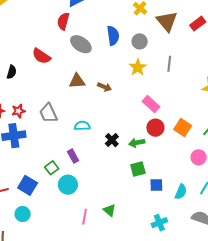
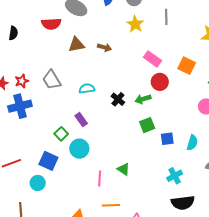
red semicircle: (41, 56) -> (51, 24), moved, turned -30
black semicircle: (12, 72) -> (13, 33), moved
orange square: (183, 128) -> (187, 66), moved
blue square: (28, 185) -> (48, 161), moved

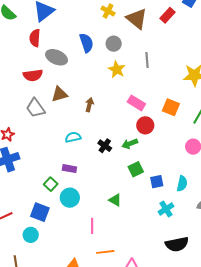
brown arrow: (104, 47) -> (89, 105), moved, turned -88
gray trapezoid: (52, 80) -> (36, 108), moved
purple rectangle: (81, 120) -> (69, 169), turned -40
green triangle: (124, 169) -> (115, 200), moved
cyan cross: (175, 176) -> (166, 209), moved

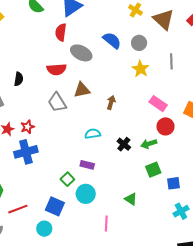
blue semicircle: (86, 43) -> (112, 40), turned -36

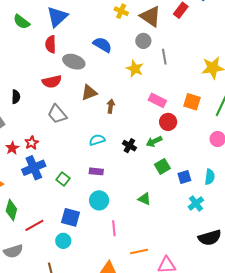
gray circle: (139, 43) -> (143, 41), moved
brown triangle: (82, 90) -> (89, 93), moved
green square: (67, 179) -> (63, 179), moved
pink line: (106, 224) -> (114, 228), moved

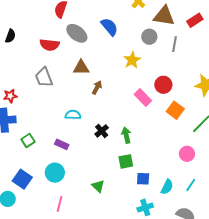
brown triangle: (150, 16) -> (164, 16), turned -45
gray line: (164, 57) -> (174, 44), moved
black semicircle: (16, 97) -> (10, 36), moved
red circle: (168, 122) -> (163, 85), moved
green arrow: (154, 142) -> (126, 135), turned 84

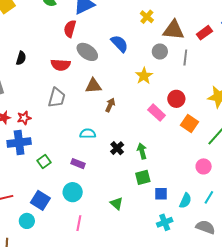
gray trapezoid: (44, 77) -> (57, 98), turned -140

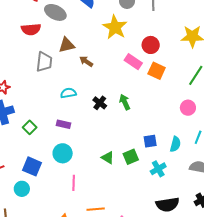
yellow star: (144, 76) -> (115, 27), size x1.4
gray trapezoid: (57, 98) -> (44, 62), moved
brown arrow: (110, 105) -> (86, 61), turned -72
orange square: (190, 124) -> (157, 71), moved
green square: (143, 177) -> (131, 157), moved

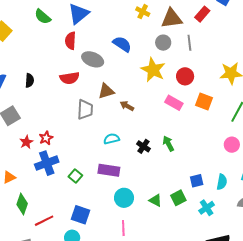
red circle: (151, 45) -> (185, 76), moved
orange square: (157, 71) -> (204, 101), moved
purple rectangle: (63, 124) -> (109, 170), size x1.5
cyan circle: (63, 153) -> (124, 198), moved

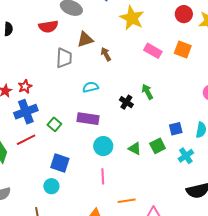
red circle: (185, 76) -> (184, 14), moved
brown arrow: (127, 106) -> (106, 54), turned 32
black cross: (143, 146) -> (126, 102), moved
red line: (44, 221) -> (26, 140), moved

